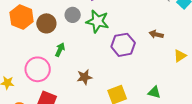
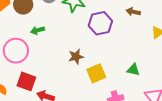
green arrow: (60, 50) -> (38, 30), turned -128
brown star: (84, 77) -> (76, 57), moved

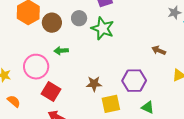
purple hexagon: (100, 23) -> (134, 81), moved
red square: (26, 81) -> (51, 92), moved

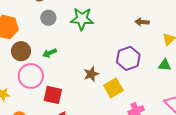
gray circle: (79, 18) -> (48, 18), moved
brown circle: (52, 23) -> (21, 51), moved
green triangle: (148, 107) -> (165, 65), moved

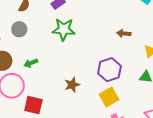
gray circle: (48, 18) -> (19, 29), moved
yellow square: (113, 88) -> (109, 97), moved

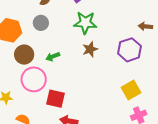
purple hexagon: (109, 70) -> (129, 50), moved
brown star: (72, 85) -> (90, 49), moved

